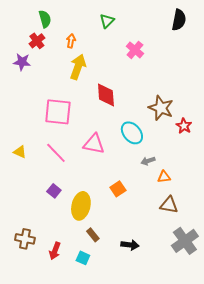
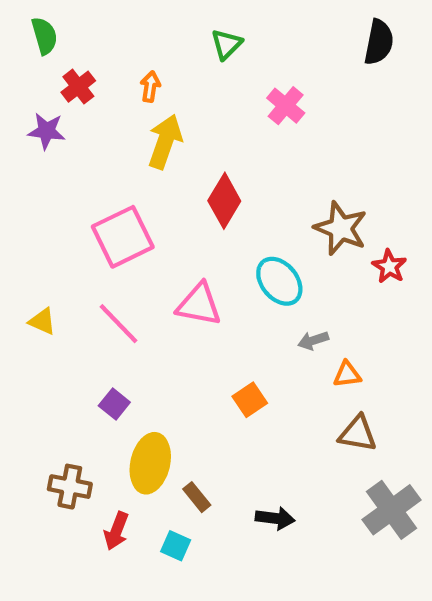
green semicircle: (45, 19) -> (44, 36), moved
red diamond: (106, 95) -> (224, 201), turned 35
pink square: (58, 112) -> (123, 237), turned -32
yellow ellipse: (81, 206) -> (150, 463), moved
brown cross: (25, 239) -> (70, 487), moved

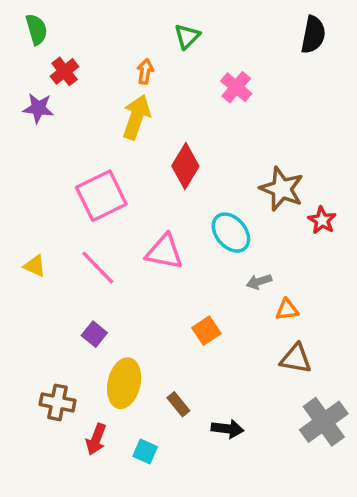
orange arrow: (150, 87) -> (145, 71), moved
brown rectangle: (197, 497) -> (178, 404), moved

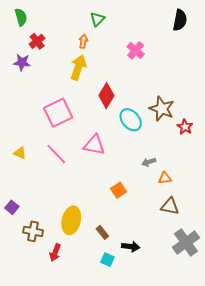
green triangle: (187, 36) -> (97, 19), moved
cyan ellipse: (231, 233) -> (131, 120), moved
purple square: (94, 334) -> (12, 207), moved
cyan square: (145, 451) -> (107, 260), moved

